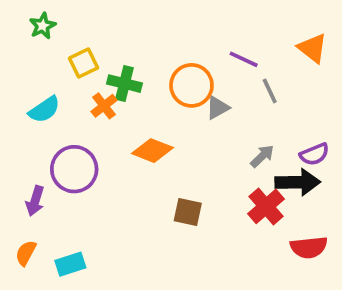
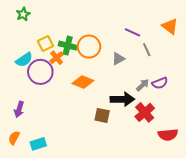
yellow square: (83, 63) -> (45, 44), moved
orange circle: (191, 85) -> (89, 47), moved
purple semicircle: (314, 154) -> (160, 83), moved
purple circle: (74, 169) -> (40, 72), moved
black arrow: (298, 182) -> (122, 99), moved

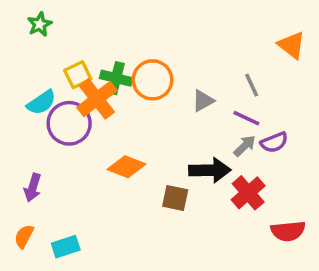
purple line: (132, 32) -> (246, 118), moved
orange cross: (57, 58) -> (97, 99), size x1.6
orange diamond: (83, 82) -> (126, 167), moved

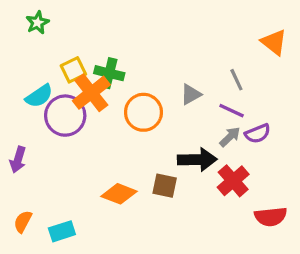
orange circle: (153, 80) -> (143, 112), moved
orange diamond: (126, 167) -> (119, 194), moved
purple arrow: (33, 188) -> (18, 160), moved

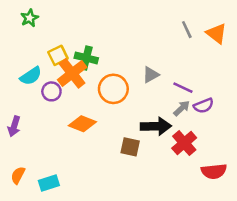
gray line: (236, 80) -> (187, 30), moved
purple circle: (65, 116) -> (51, 91), size x0.6
orange diamond: (119, 194) -> (82, 124), moved

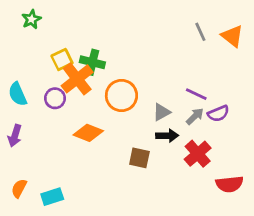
gray triangle: (151, 75) -> (162, 112), moved
cyan semicircle: (31, 76) -> (18, 94), moved, turned 100
black arrow: (156, 126) -> (167, 136), size x0.7

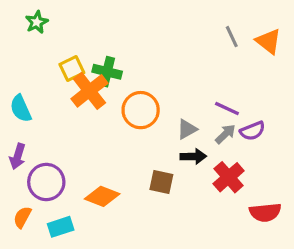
purple circle: (55, 98) -> (46, 182), moved, size x1.5
orange diamond: (88, 133) -> (102, 196), moved

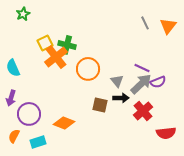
orange triangle: (268, 41) -> (168, 26), turned 30
gray triangle: (187, 129) -> (117, 81), turned -40
gray arrow: (225, 134) -> (141, 84), size x1.6
brown square: (161, 182) -> (100, 105), moved

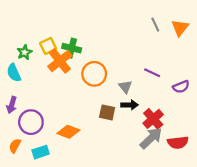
green star: (23, 14) -> (25, 52), moved
purple semicircle: (158, 82) -> (181, 87), moved
gray arrow: (141, 84) -> (151, 138), moved

